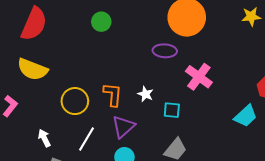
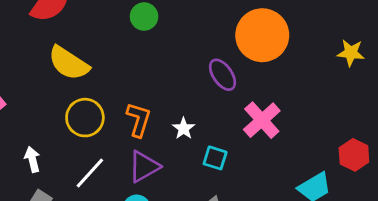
purple ellipse: (165, 51) -> (222, 75), turned 40
yellow semicircle: (33, 69) -> (69, 63), moved

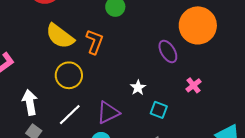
orange L-shape: (139, 120) -> (95, 42), moved
pink cross: (262, 120) -> (193, 85), size x0.6
white arrow: (32, 159) -> (30, 102), size x1.4

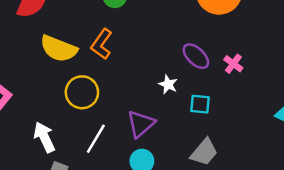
orange L-shape: (95, 42) -> (102, 44), turned -150
purple ellipse: (168, 51) -> (196, 56), moved

